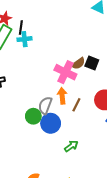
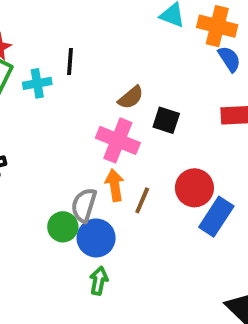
black line: (21, 28) -> (70, 61), moved
brown semicircle: (78, 63) -> (131, 97), moved
green arrow: (71, 146) -> (99, 281), moved, turned -40

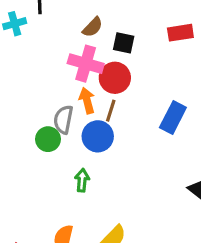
red circle: (194, 188) -> (115, 78), moved
blue circle: (96, 238) -> (98, 136), moved

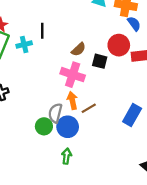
red circle: (115, 78) -> (119, 45), moved
brown line: (111, 111) -> (89, 108), turned 40
blue circle: (98, 136) -> (68, 127), moved

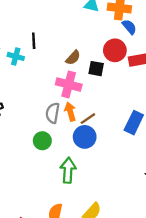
cyan cross: (24, 45) -> (16, 56), turned 32
gray semicircle: (55, 113) -> (53, 113), moved
blue circle: (68, 127) -> (85, 137), moved
green arrow: (67, 156) -> (68, 170), size x1.5

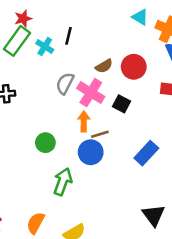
red circle: (115, 50) -> (134, 67), moved
black square: (96, 69) -> (122, 104), moved
gray semicircle: (53, 113) -> (65, 83), moved

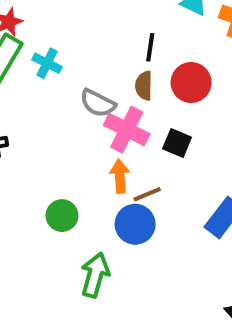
black line: (68, 36) -> (150, 47), moved
brown semicircle: (104, 66) -> (144, 86), turned 126
gray semicircle: (65, 83) -> (98, 103), moved, turned -85

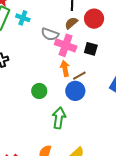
brown semicircle: (144, 86) -> (71, 23), turned 56

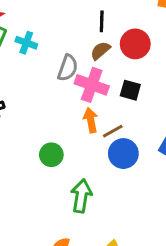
gray semicircle: (50, 34) -> (68, 68), turned -90
blue circle: (75, 91) -> (123, 154), moved

